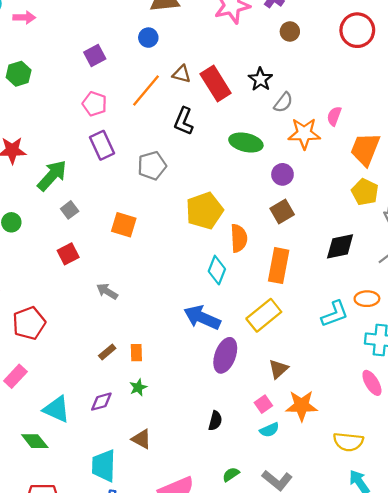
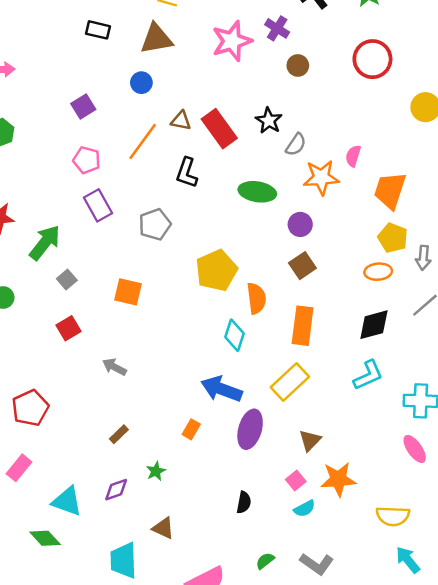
black diamond: (340, 246) -> (374, 325), moved
orange ellipse: (367, 299) -> (378, 272), moved
orange rectangle: (136, 353) -> (191, 429), moved, turned 36

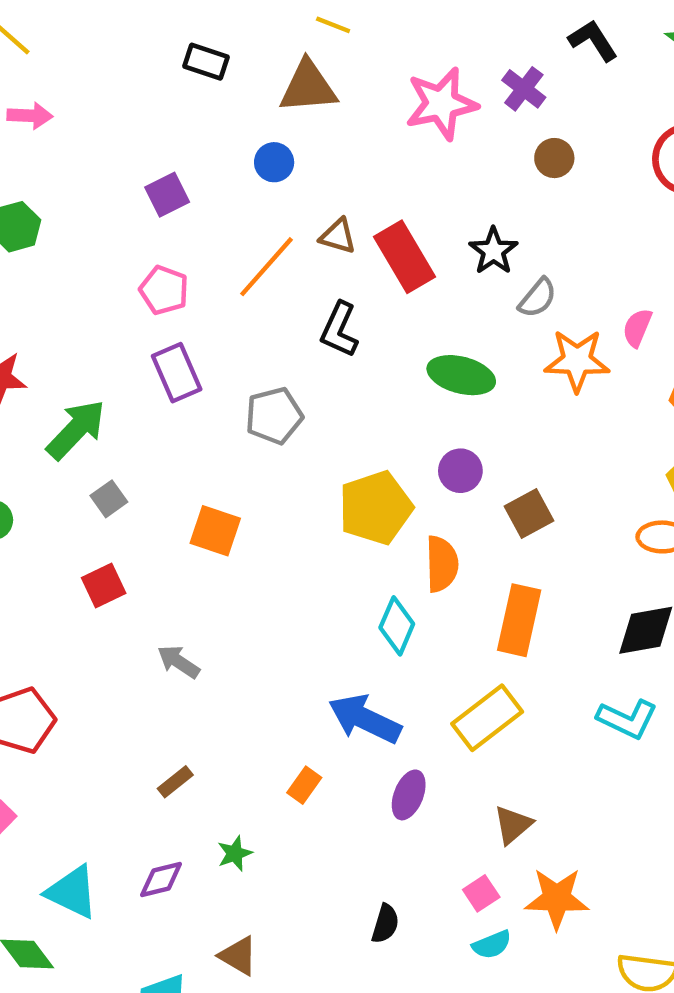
purple circle: (300, 224) -> (460, 471), moved
cyan L-shape: (368, 375) -> (627, 719), turned 44
purple ellipse: (250, 429) -> (409, 795), size x0.7

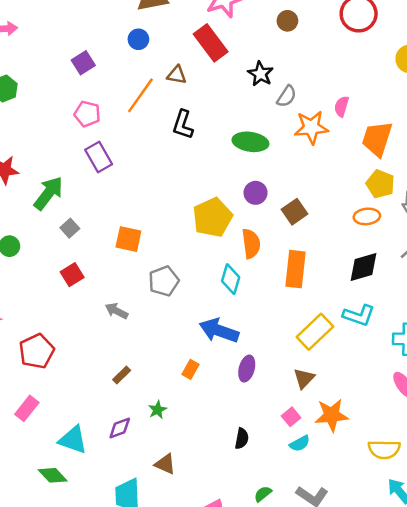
red rectangle: (404, 257) -> (211, 43), moved
gray pentagon: (274, 416) -> (164, 281), moved
yellow rectangle: (487, 718) -> (315, 332), moved

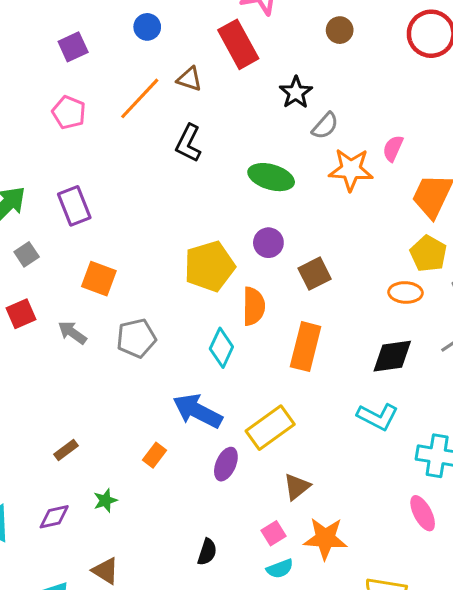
purple rectangle: (99, 157) -> (74, 206), moved
gray arrow: (116, 311) -> (72, 333), moved
yellow rectangle: (315, 332) -> (270, 428), moved

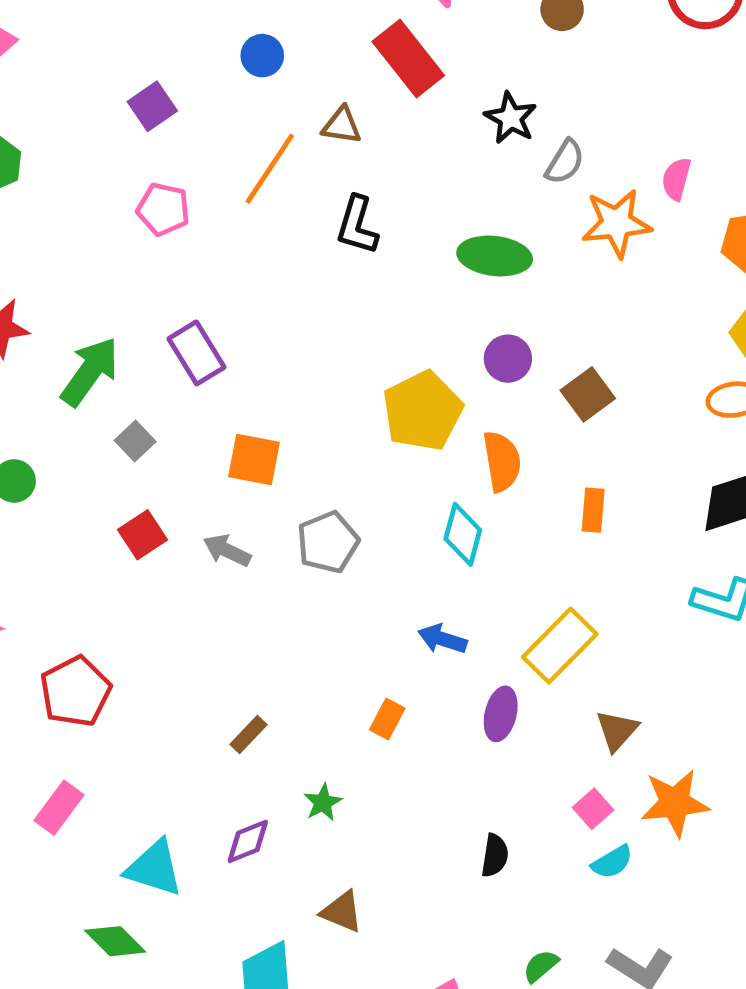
orange rectangle: (306, 347) -> (593, 510), size x0.6
blue arrow: (197, 411) -> (442, 639), size x0.6

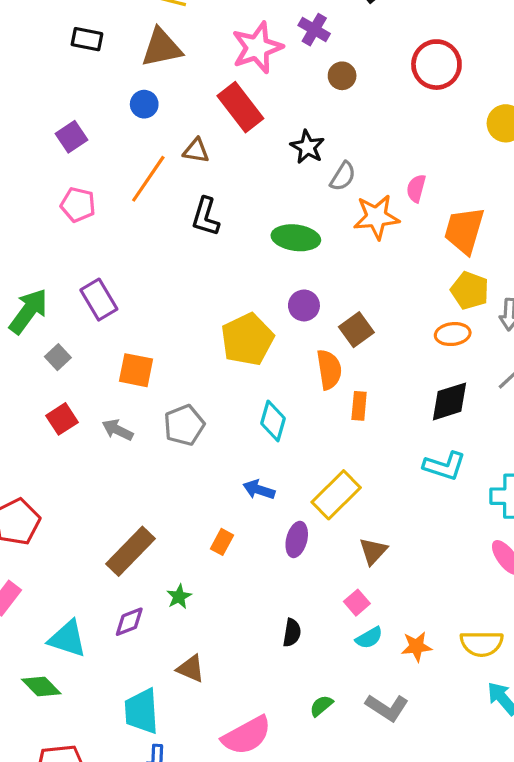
orange semicircle: (502, 461) -> (329, 370), moved
brown rectangle: (248, 735) -> (130, 551), size x2.0
orange star: (675, 803) -> (416, 647), moved, size x0.7

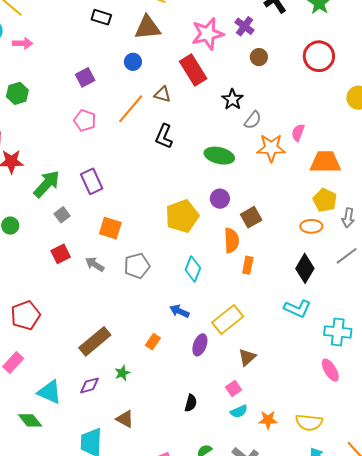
orange trapezoid: (464, 230) -> (325, 162), turned 68
black diamond: (450, 401) -> (305, 268), turned -48

